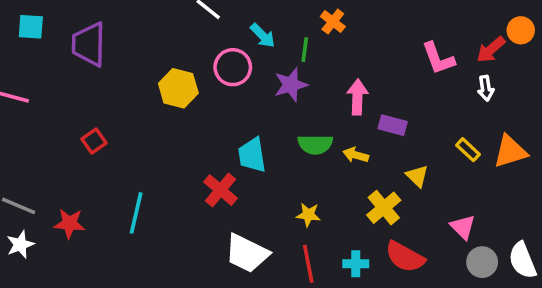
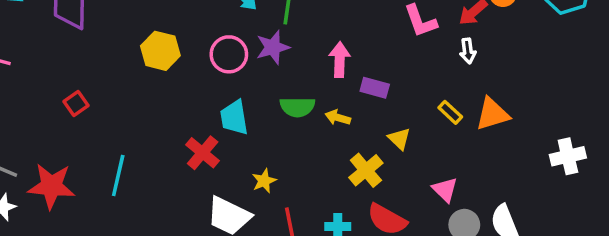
pink circle: (233, 67) -> (229, 54), moved
yellow star: (308, 215) -> (264, 181), moved, turned -30
red star: (69, 223) -> (51, 186), size x1.5

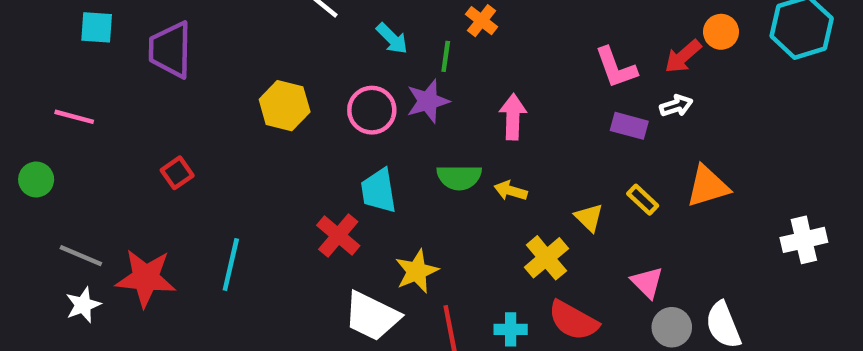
white arrow: (468, 51) -> (676, 106), turned -100
purple rectangle: (375, 88) -> (629, 126), moved
yellow rectangle: (450, 112) -> (643, 200), moved
yellow star: (264, 181) -> (417, 271), size x1.4

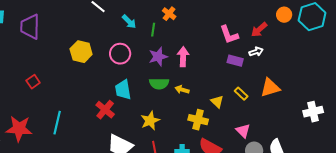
orange circle: (721, 32) -> (284, 15), moved
purple star: (428, 101) -> (158, 57), moved
yellow cross: (546, 258) -> (198, 120), turned -36
yellow star: (417, 271) -> (150, 121), moved

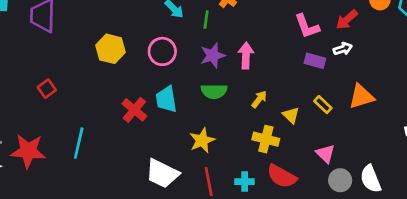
yellow arrow: (182, 90) -> (259, 99), moved, turned 112
red cross: (105, 110) -> (134, 110), moved

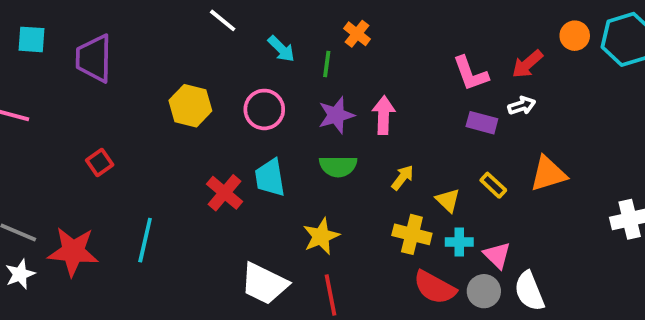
white semicircle: (371, 179) -> (529, 291), moved
gray circle: (340, 180) -> (484, 291), moved
cyan cross: (245, 182) -> (459, 242), moved

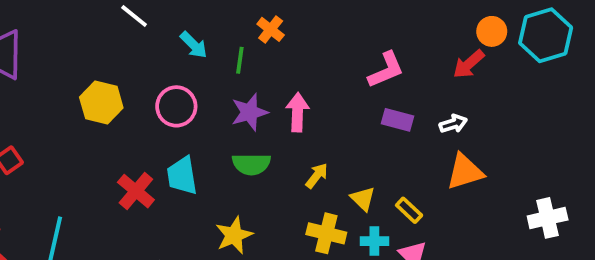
red arrow: (527, 64) -> (469, 64), moved
pink L-shape: (471, 73) -> (386, 70), turned -93
white arrow: (522, 106) -> (453, 124), moved
yellow rectangle: (493, 185) -> (409, 210), moved

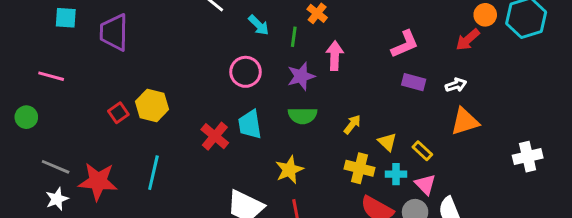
yellow hexagon: (101, 103) -> (152, 105), moved
pink arrow: (298, 112) -> (335, 56), moved

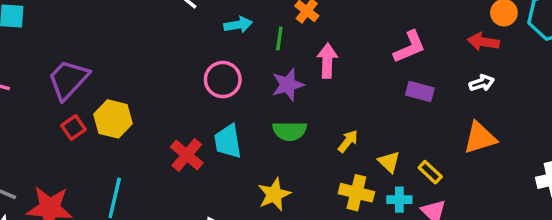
cyan arrow: (259, 25) -> (238, 25), turned -55
purple trapezoid: (114, 32) -> (68, 80), moved, turned 42
red arrow: (468, 40) -> (483, 42), turned 50
white arrow: (456, 85) -> (482, 83), moved

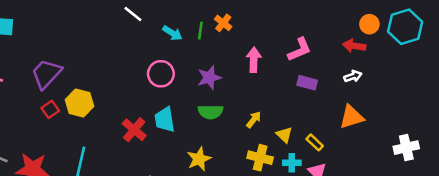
cyan arrow: (238, 25) -> (172, 33), turned 42
green line: (279, 38) -> (200, 31), moved
pink arrow: (327, 61) -> (254, 60), moved

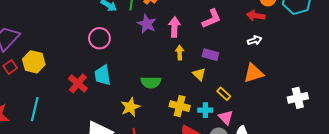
purple star: (209, 78) -> (147, 24), moved, turned -30
purple rectangle: (307, 83) -> (210, 55), moved
green semicircle: (210, 112) -> (151, 82), moved
yellow arrow: (254, 120) -> (180, 53), moved, turned -40
yellow triangle: (284, 135) -> (199, 74), moved

